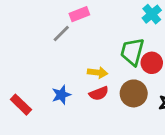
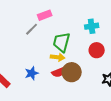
cyan cross: (152, 14) -> (92, 26), moved, turned 32
green trapezoid: (132, 52) -> (62, 42), moved
brown circle: (134, 93) -> (72, 72), moved

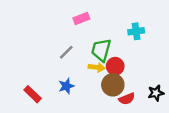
gray line: (32, 29) -> (66, 52), moved
red circle: (97, 50) -> (115, 66), moved
red semicircle: (59, 72) -> (127, 99), moved

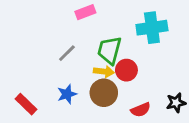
cyan cross: (136, 31) -> (152, 28), size x1.5
brown circle: (113, 85) -> (104, 93), moved

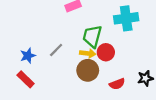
gray line: (67, 53) -> (56, 50), moved
blue star: (67, 94) -> (28, 56), moved

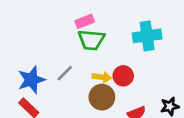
green trapezoid: (92, 36) -> (91, 40), moved, turned -100
blue star: (28, 56) -> (31, 80), size x1.5

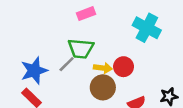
cyan cross: (147, 36) -> (147, 28), turned 36
green trapezoid: (91, 40) -> (81, 49), moved

